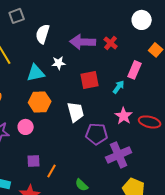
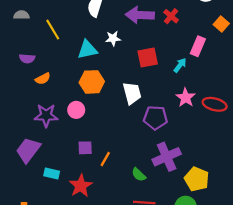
purple cross: (119, 155) -> (167, 157), moved

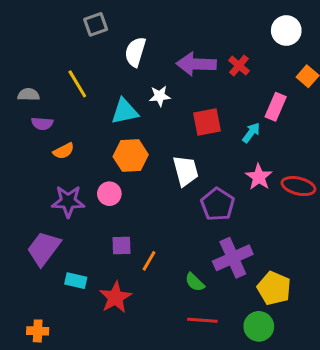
gray semicircle: (22, 15) -> (29, 95), moved
purple pentagon: (155, 118) -> (218, 204), turned 30

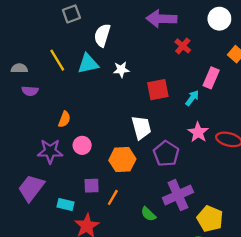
purple arrow: (196, 64) -> (161, 19), moved
cyan triangle: (125, 111) -> (88, 64), moved
orange semicircle: (64, 151) -> (64, 119), moved, turned -42
orange hexagon: (131, 156) -> (122, 160), moved
cyan rectangle: (76, 281) -> (66, 205), moved

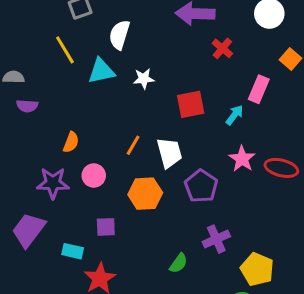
yellow line: (57, 60) -> (65, 50), moved
purple cross: (178, 195) -> (216, 239), size x0.7
orange line: (113, 197) -> (133, 145), moved
green semicircle: (148, 214) -> (178, 263), turned -98

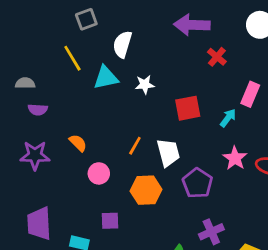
orange semicircle: (71, 142) -> (78, 143), turned -66
purple star: (53, 183) -> (35, 155), moved
purple trapezoid: (29, 230) -> (39, 223), turned -40

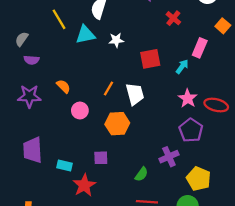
gray semicircle: (25, 83) -> (22, 39), turned -56
purple pentagon: (197, 183) -> (191, 130), moved
purple square: (110, 221) -> (101, 158), moved

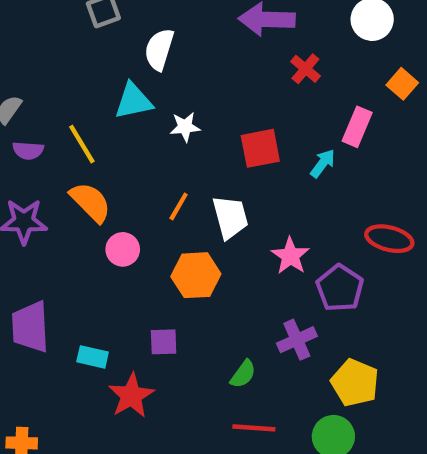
yellow line: (59, 19) -> (82, 144), moved
white star: (116, 40) -> (185, 127), moved
orange semicircle: (63, 86) -> (90, 202), size x1.5
pink star: (188, 98) -> (290, 256), moved

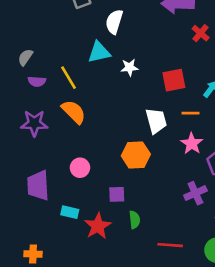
orange line: (179, 206) -> (190, 113), moved, turned 60
pink circle: (123, 249) -> (80, 168), moved
cyan rectangle: (93, 357) -> (70, 212), moved
green semicircle: (243, 374) -> (135, 220), moved, turned -42

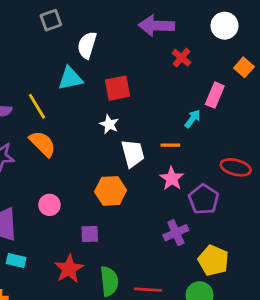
white star: (129, 67) -> (109, 124), moved, turned 30
red square: (174, 80) -> (118, 88), moved
cyan rectangle: (70, 212) -> (16, 260), moved
green semicircle: (135, 220) -> (109, 281), moved, size x1.5

